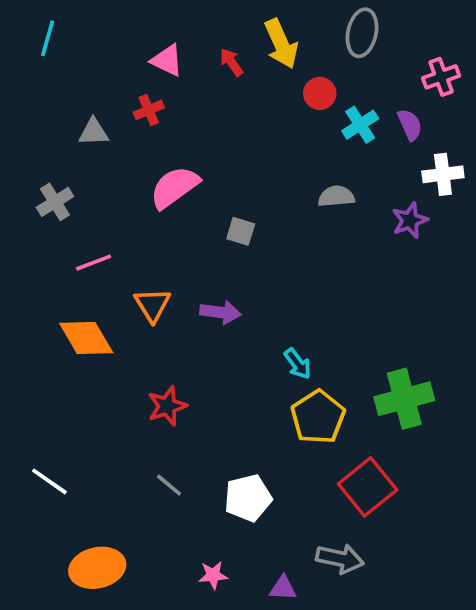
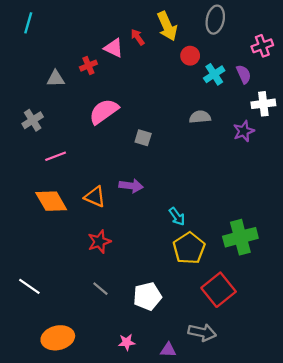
pink triangle: (167, 60) -> (114, 48), moved
orange triangle: (152, 305) -> (95, 197), moved, turned -35

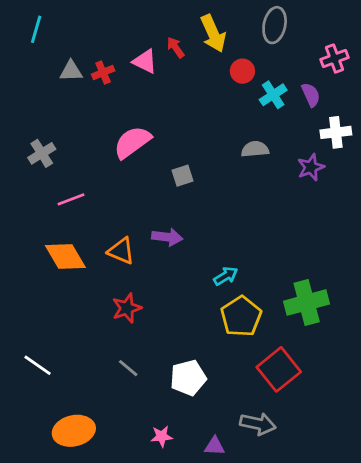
red cross: (88, 66) -> (103, 72), moved
gray triangle: (56, 79) -> (71, 71), moved
gray square: (143, 138) -> (183, 176), turned -35
cyan arrow: (177, 216) -> (226, 276), turned -84

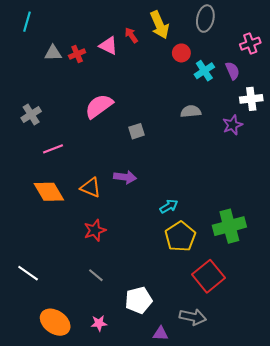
white pentagon: (188, 378) -> (139, 300), moved
orange ellipse: (74, 431) -> (55, 322), turned 48
pink star: (162, 436) -> (99, 323), moved

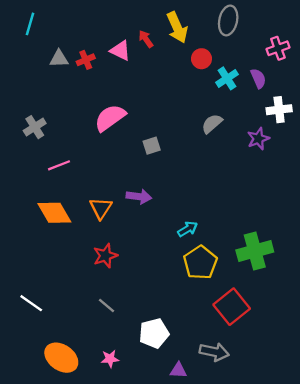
gray semicircle: (191, 111) -> (212, 124), turned -36
orange triangle: (91, 188) -> (101, 208), turned 40

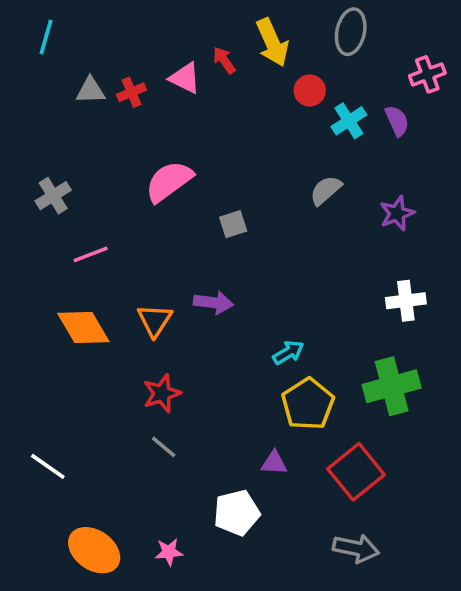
white cross: (279, 110) -> (406, 301), moved
gray line: (106, 305) -> (164, 447), moved
gray arrow: (214, 352) -> (356, 548), moved
purple triangle: (178, 370) -> (274, 463), moved

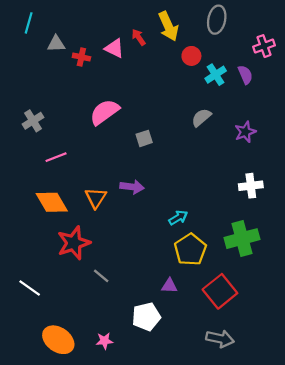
gray triangle: (91, 90) -> (56, 44), moved
red cross: (132, 92) -> (81, 57), turned 35
red star: (162, 393) -> (74, 243), moved, size x1.4

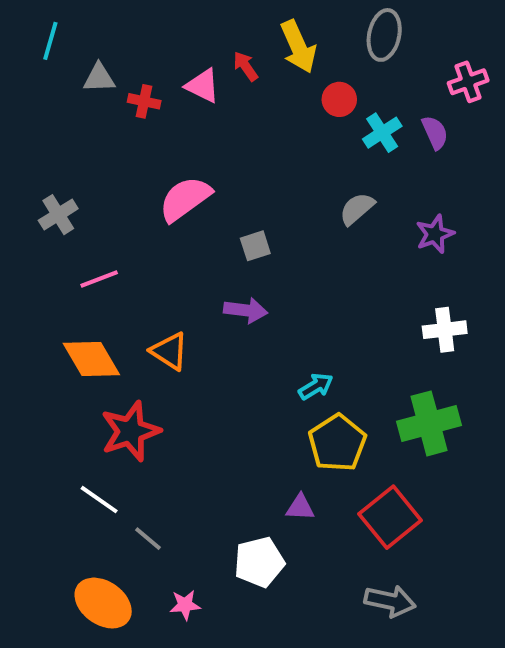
purple arrow: (132, 187) -> (246, 310), moved
orange triangle: (96, 198) -> (169, 351), turned -30
gray line: (101, 276) -> (148, 539), moved
white line: (30, 288) -> (99, 500), moved

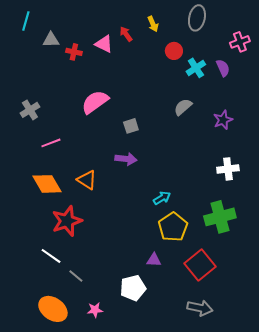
yellow arrow: (298, 47) -> (153, 24), size x0.6

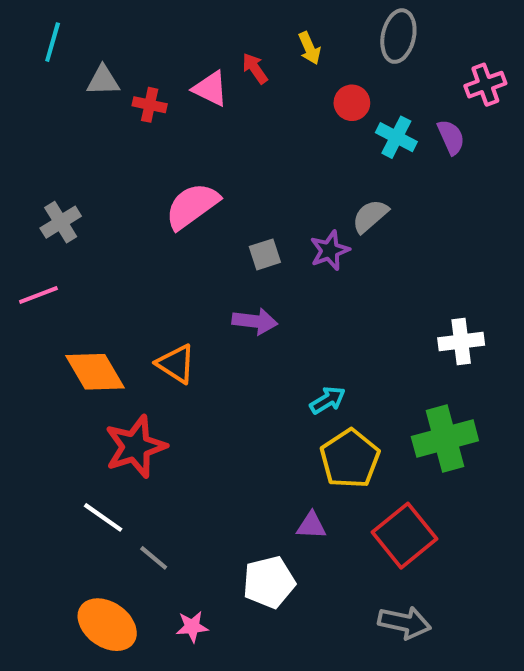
cyan cross: (196, 68) -> (396, 137), turned -30
purple star: (223, 120) -> (330, 250), moved
pink line: (51, 143) -> (38, 295), moved

